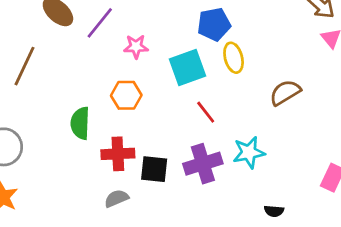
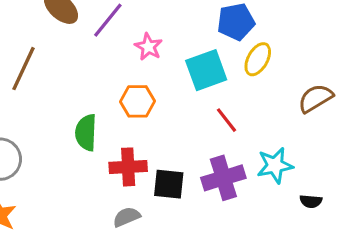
pink star: (136, 47) -> (148, 47), turned 30
yellow ellipse: (234, 58) -> (258, 59), turned 44
black semicircle: (274, 211) -> (311, 201), moved

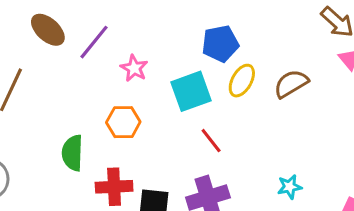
brown semicircle: (316, 98) -> (291, 84), moved
cyan star: (275, 165) -> (290, 187), moved, size x0.7

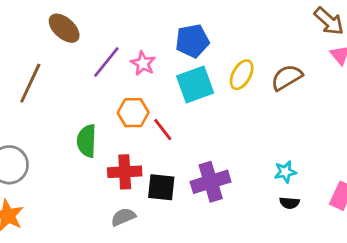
purple line: (94, 42) -> (106, 62), moved
blue pentagon: (220, 44) -> (192, 41), moved
red line: (211, 141) -> (163, 130), moved

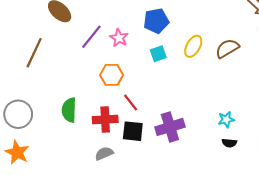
cyan square: (195, 85) -> (158, 54), size x0.6
red line: (163, 130) -> (131, 103), moved
green semicircle: (87, 141) -> (69, 110), moved

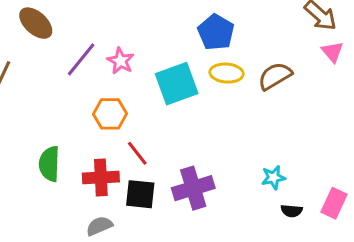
blue pentagon: (156, 21) -> (216, 32), moved, turned -30
yellow ellipse: (193, 46) -> (227, 73), turned 65
cyan square: (158, 54) -> (177, 84), size x1.8
black semicircle: (229, 143) -> (292, 211), moved

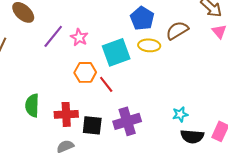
brown semicircle: (275, 76) -> (177, 30), moved
orange hexagon: (110, 114) -> (85, 72), moved
red line: (137, 153) -> (106, 84), moved
black semicircle: (292, 211) -> (192, 136), size x1.6

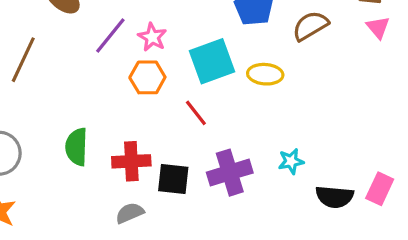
yellow ellipse: (149, 45) -> (265, 74), moved
orange hexagon: (85, 72) -> (147, 77), moved
cyan star: (180, 114) -> (291, 161), moved

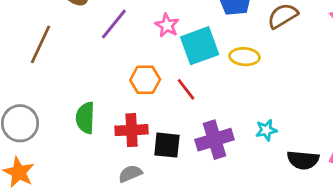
pink star: (152, 37) -> (167, 25), moved
orange hexagon: (147, 77) -> (145, 80), moved

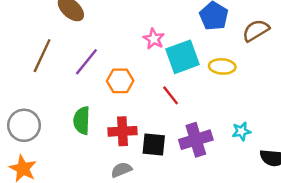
purple line: (114, 24) -> (86, 62), moved
orange hexagon: (145, 80) -> (120, 81), moved

